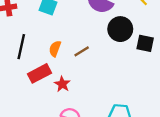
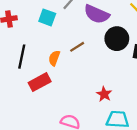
brown line: (82, 51) -> (77, 47), moved
red star: (62, 84) -> (104, 94), moved

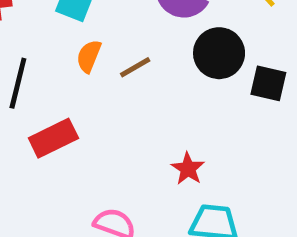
orange semicircle: (54, 58) -> (89, 56), moved

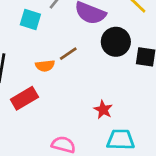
orange semicircle: (89, 56) -> (45, 66), moved, turned -114

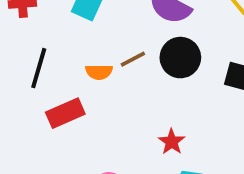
black circle: (116, 42) -> (180, 58), moved

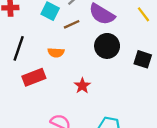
brown line: (133, 59) -> (72, 24), moved
red star: (172, 142) -> (82, 86), moved

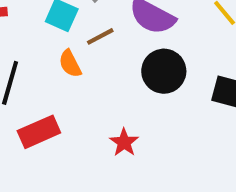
orange semicircle: (56, 53) -> (70, 64), moved, turned 63

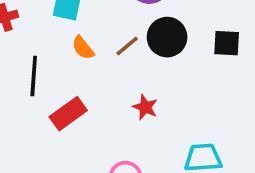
brown line: (100, 36) -> (127, 46), moved

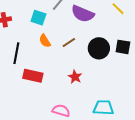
black circle: (167, 37) -> (99, 48), moved
red rectangle: (68, 114) -> (33, 76), turned 42

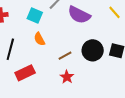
brown line: (69, 43) -> (65, 56), moved
red rectangle: (33, 76) -> (25, 73), turned -42

